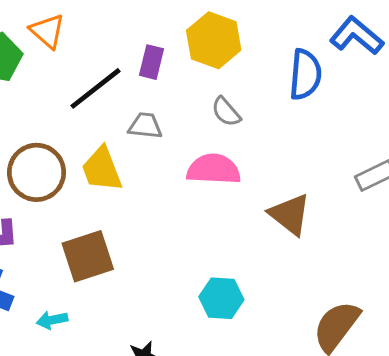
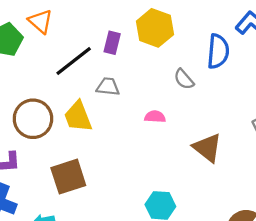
gray semicircle: (226, 112) -> (184, 79), moved
pink semicircle: (214, 169) -> (155, 117), size x0.6

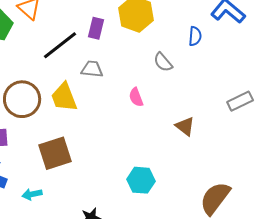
blue semicircle: (218, 51) -> (195, 36), size x0.6
pink semicircle: (155, 117) -> (136, 97), turned -114
brown triangle: (207, 148) -> (185, 126), size x0.7

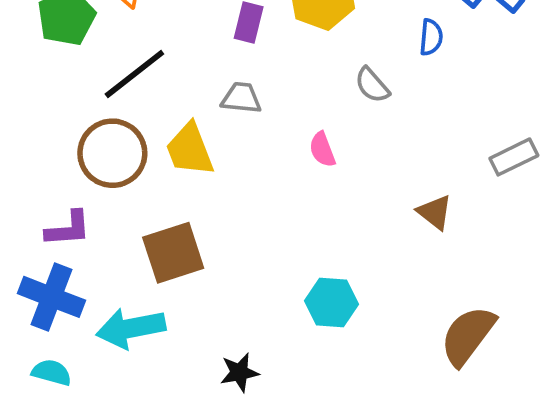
black line: (60, 45) -> (134, 74), moved
brown triangle: (185, 126) -> (435, 212), moved
cyan arrow: (32, 194) -> (131, 328), size x1.8

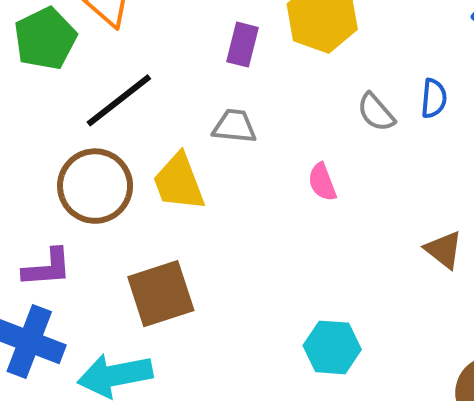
blue semicircle: (431, 37) -> (434, 98), moved

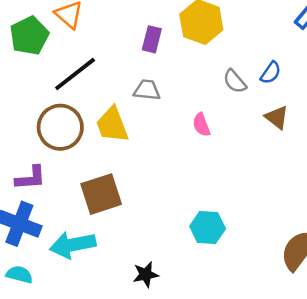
blue semicircle: (434, 98) -> (271, 73), turned 30
brown triangle: (444, 250) -> (277, 117), moved

